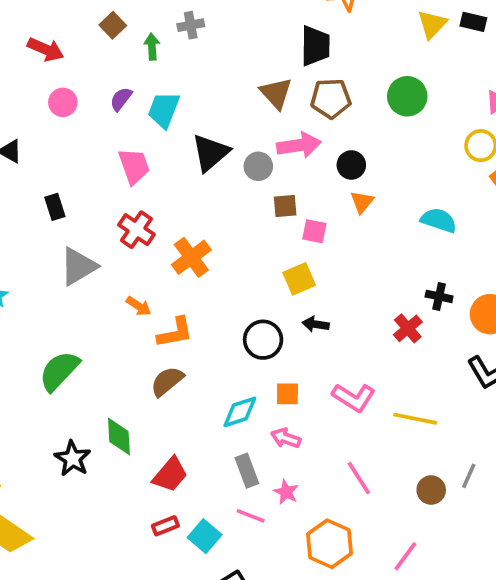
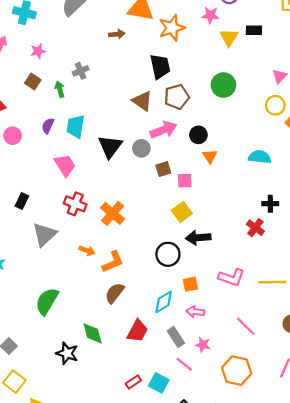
black rectangle: (55, 207) -> (22, 201), turned 56
black arrow: (316, 324) -> (198, 238), size x1.5
red trapezoid: (170, 475) -> (137, 331), moved
pink line: (251, 516) -> (184, 364), turned 30

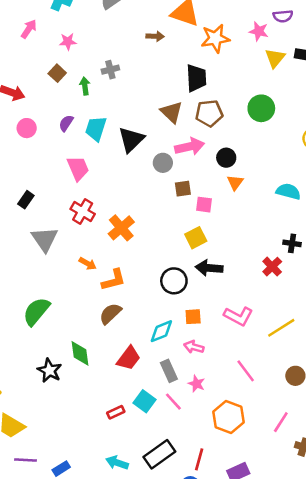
black triangle: (110, 147) -> (131, 140), moved
gray triangle: (44, 234) -> (45, 239), turned -30
yellow line: (272, 282) -> (281, 328), turned -40
cyan square: (159, 383) -> (145, 401), moved

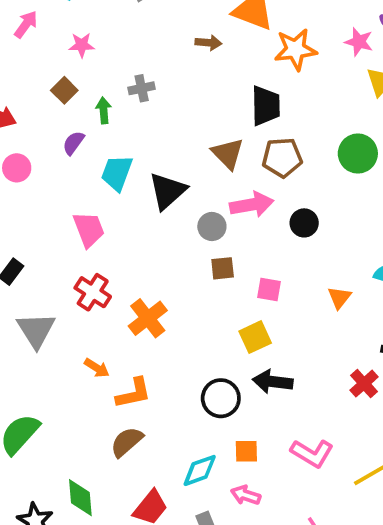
purple semicircle: (66, 123) -> (73, 143), moved
orange triangle: (235, 182) -> (339, 298), moved
brown square: (183, 189) -> (223, 268), moved

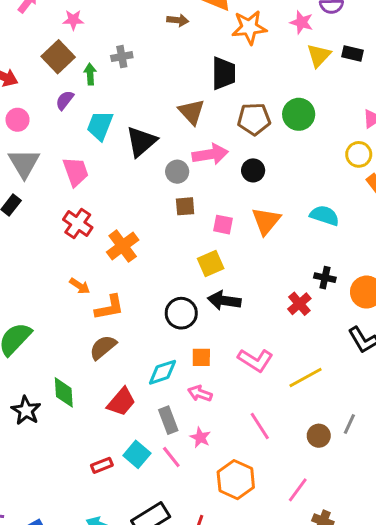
brown square: (64, 90) -> (58, 57), size x1.5
brown pentagon: (282, 158) -> (254, 119), moved
orange triangle: (339, 298) -> (266, 221), moved, size x1.5
gray triangle: (36, 330) -> (24, 163), moved

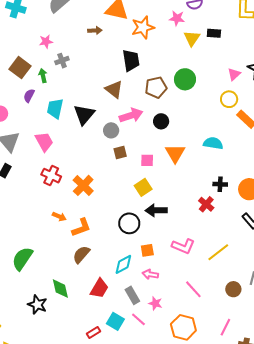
pink star: (73, 20) -> (46, 42), moved

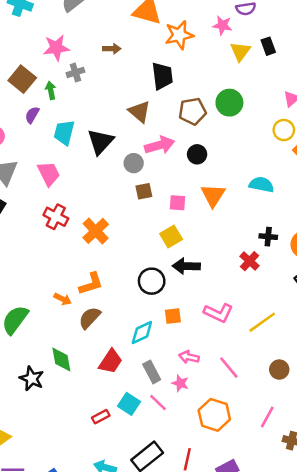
brown arrow: (95, 30) -> (112, 49), moved
black rectangle: (214, 33) -> (268, 46), turned 64
pink star: (46, 42) -> (56, 48), size x1.5
orange arrow: (59, 217) -> (63, 299), moved
pink arrow: (150, 274) -> (189, 357), moved

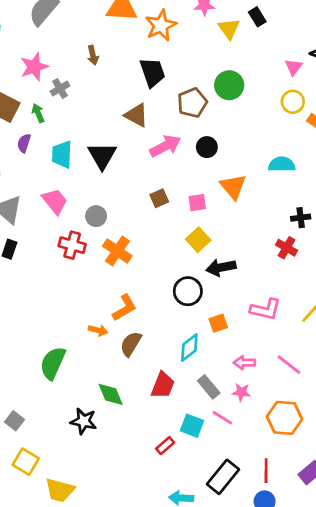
brown arrow: (112, 49) -> (93, 55), turned 90
gray circle: (134, 163) -> (96, 216), moved

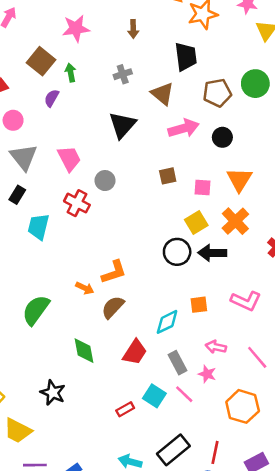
gray cross: (60, 89) -> (123, 74), moved
cyan trapezoid: (62, 154) -> (38, 227), moved
orange cross: (117, 251) -> (235, 221), moved
black circle: (188, 291) -> (177, 252), moved
black star: (84, 421) -> (53, 393), moved

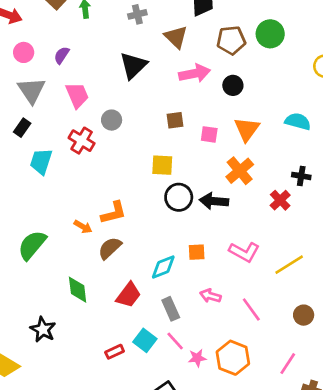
purple semicircle: (52, 98) -> (62, 55), moved
yellow square: (196, 222) -> (162, 165), moved, turned 30
pink star: (207, 374) -> (197, 358), moved, turned -30

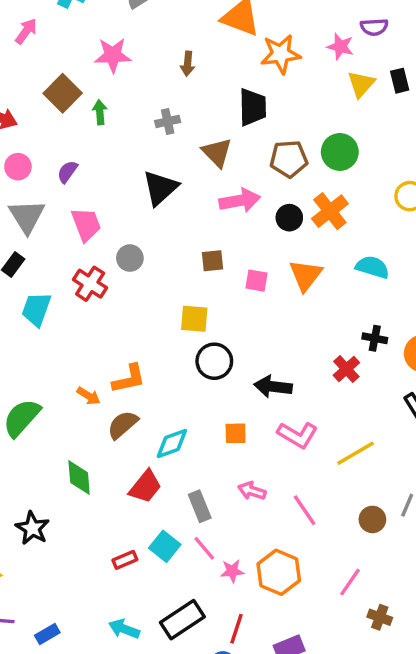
orange cross: (240, 171) -> (330, 211), moved
black arrow: (214, 201) -> (273, 387), moved
cyan diamond: (163, 267) -> (172, 444), moved

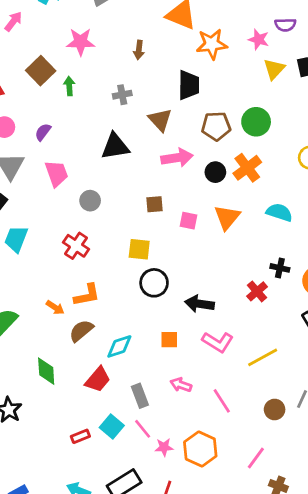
black triangle: (160, 188) -> (115, 146), turned 32
red cross: (90, 284) -> (76, 246), moved

